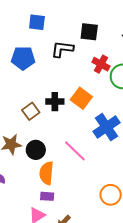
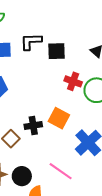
black L-shape: (62, 49) -> (31, 41), moved

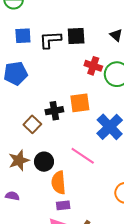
black L-shape: (31, 41) -> (50, 40), moved
orange square: (59, 118) -> (80, 103), turned -35

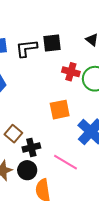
black cross: (54, 111) -> (31, 147), moved

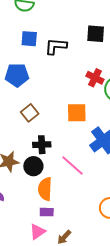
black square: (52, 43) -> (96, 34), moved
brown square: (13, 134) -> (30, 113), moved

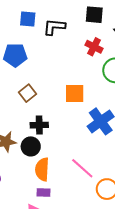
red cross: (95, 78) -> (94, 47), moved
pink line: (73, 166) -> (82, 168), moved

